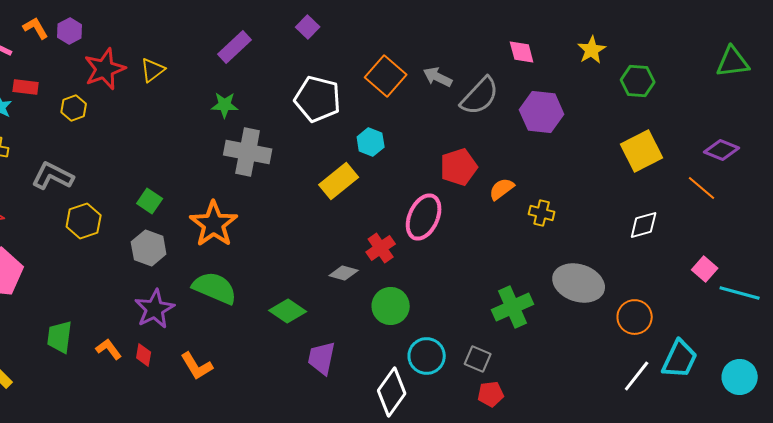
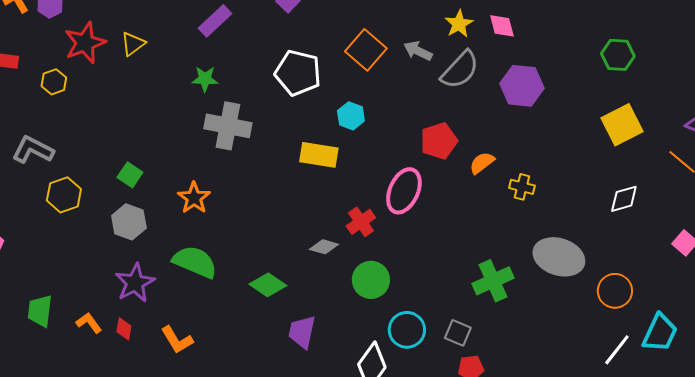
yellow star: (592, 50) -> (459, 24), moved
yellow rectangle: (339, 181) -> (319, 155), turned 48
orange star: (214, 224) -> (194, 198), size x0.7

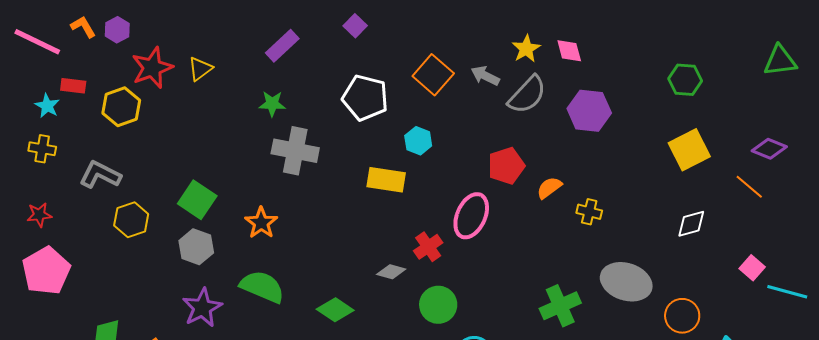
yellow hexagon: (54, 82) -> (121, 107), size x1.5
green square: (130, 175) -> (197, 200), size x1.5

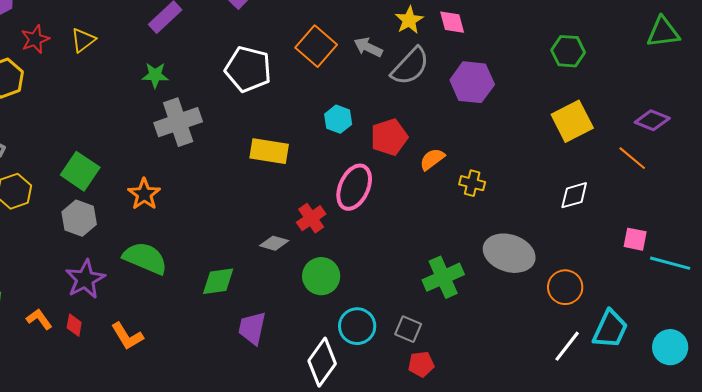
red star: (152, 68) -> (35, 39), size x0.7
cyan hexagon: (418, 141) -> (338, 119), moved
gray cross: (295, 151) -> (178, 122), turned -30
pink square: (752, 268) -> (635, 239), turned -30
green diamond: (335, 310) -> (218, 281), turned -42

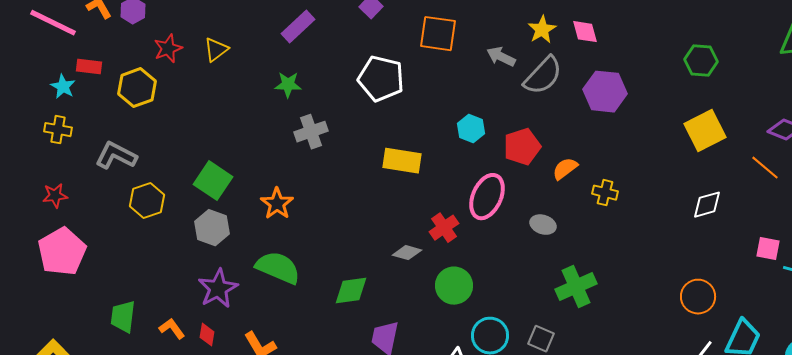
orange square: (316, 46) -> (438, 34), moved, turned -33
gray cross: (178, 122) -> (311, 132), size x0.7
gray ellipse: (509, 253) -> (543, 225), moved, size x0.5

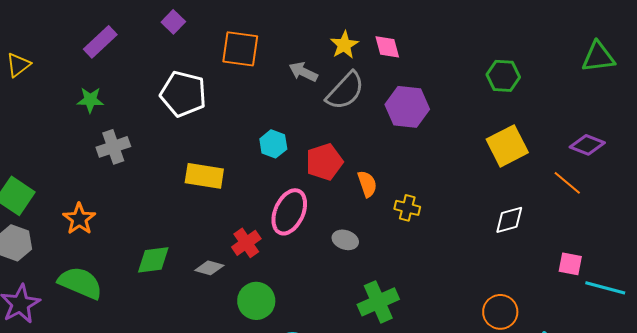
orange semicircle: (565, 169) -> (367, 184), turned 108
green diamond: (351, 291) -> (153, 260), moved

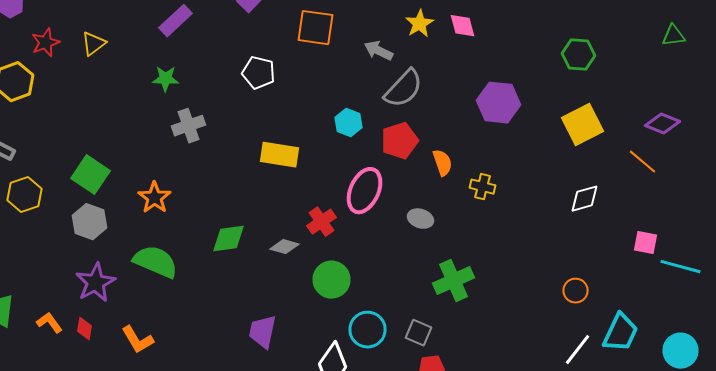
green triangle: (598, 57) -> (674, 36), size x0.7
gray semicircle: (345, 91) -> (404, 89), moved
white pentagon: (183, 94) -> (258, 73), size x0.7
purple hexagon: (407, 107) -> (498, 103), moved
orange circle: (500, 312) -> (576, 291), size x0.7

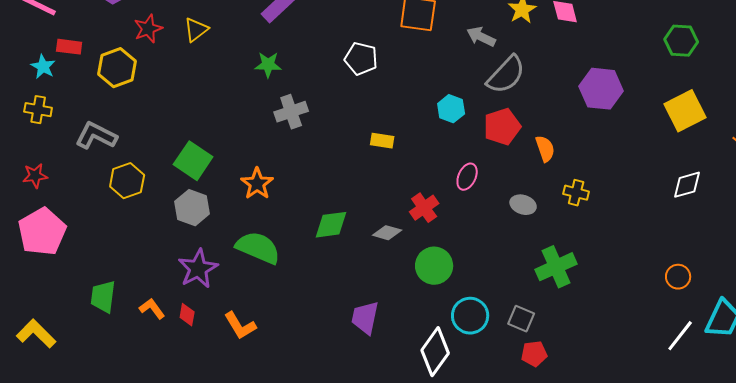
yellow rectangle: (280, 155) -> (382, 141), size x0.6
yellow cross: (482, 187) -> (576, 193), moved
pink ellipse: (364, 191) -> (467, 177), size x0.6

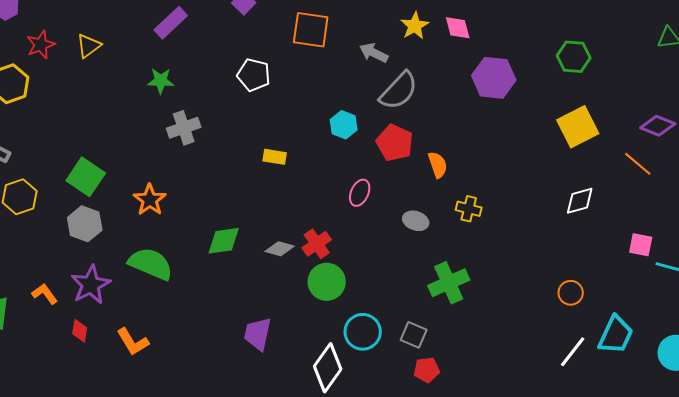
purple hexagon: (601, 89) -> (494, 78), moved
red pentagon: (502, 127) -> (395, 143), turned -30
red cross: (424, 208) -> (317, 244), moved
orange L-shape: (152, 309) -> (45, 294), moved

